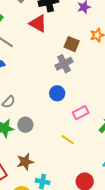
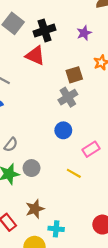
brown square: (72, 44) -> (74, 75), turned -35
yellow line: (68, 140) -> (74, 173), moved

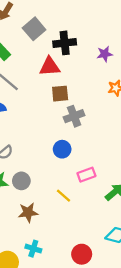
red triangle: (35, 56) -> (50, 67), turned -40
brown square: (74, 75) -> (60, 94), moved
brown star: (35, 209) -> (28, 212), moved

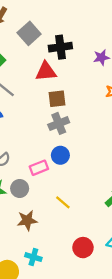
gray cross: (74, 116) -> (59, 123), moved
pink rectangle: (86, 175) -> (39, 168), moved
red circle: (82, 254) -> (83, 248), moved

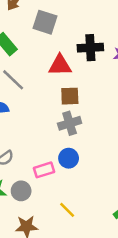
gray square: (29, 33) -> (45, 22), turned -35
black cross: (60, 47) -> (90, 48), moved

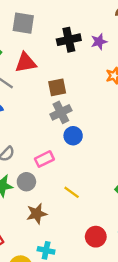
red triangle: (60, 65) -> (26, 63), moved
blue circle: (69, 158) -> (73, 136), moved

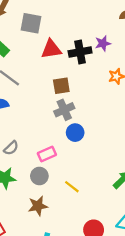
black cross: (69, 40) -> (80, 52), moved
red triangle: (26, 63) -> (51, 49), moved
gray circle: (26, 182) -> (39, 176), moved

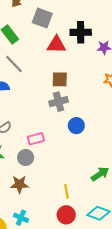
black cross: (80, 52) -> (81, 32), moved
blue circle: (75, 133) -> (76, 126), moved
yellow line: (72, 187) -> (66, 191), moved, turned 32

